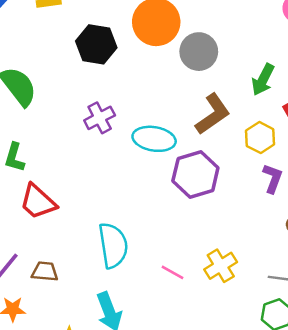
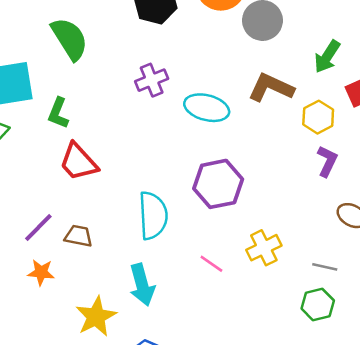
brown L-shape: (213, 114) -> (271, 88), turned -126
purple hexagon: (195, 174) -> (218, 184), moved
pink line: (173, 272) -> (211, 264), moved

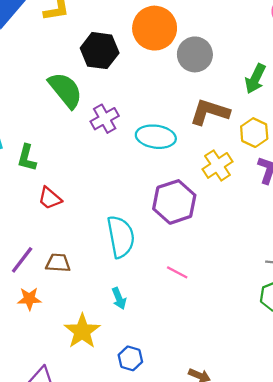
green semicircle: (70, 39) -> (65, 90), moved
red trapezoid: (78, 162) -> (50, 198), size x0.7
yellow cross: (264, 248) -> (217, 165), moved
cyan arrow: (142, 285) -> (119, 298), size x0.6

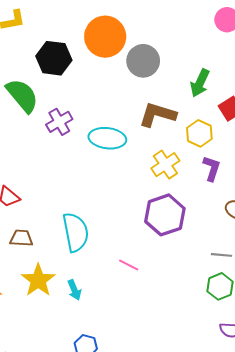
purple hexagon: (174, 202) -> (165, 215), moved
brown trapezoid: (58, 263) -> (21, 238), moved
yellow star: (82, 331) -> (38, 280), moved

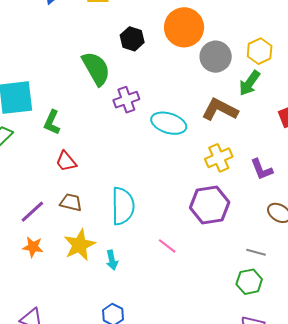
black hexagon: (54, 58) -> (132, 39), size x0.7
green arrow: (200, 83) -> (249, 83), moved
yellow hexagon: (199, 133) -> (260, 51), moved
purple L-shape: (212, 168) -> (262, 169), turned 130

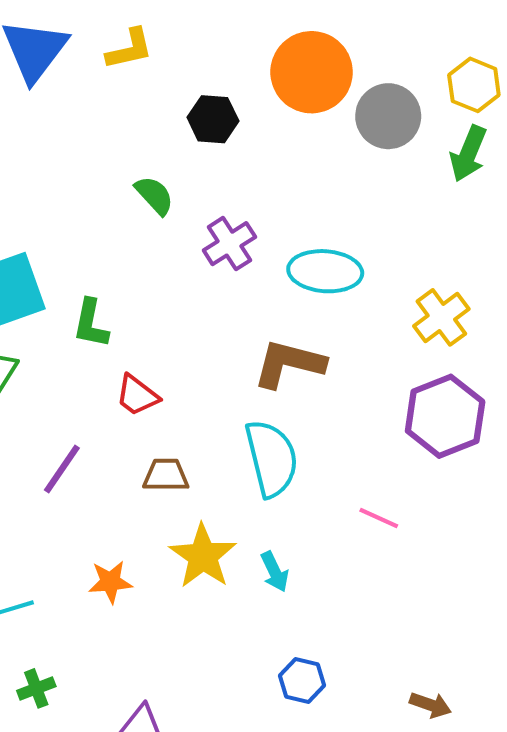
green semicircle: (96, 68) -> (154, 195), size x0.6
brown L-shape: (220, 110) -> (289, 364), moved
purple line: (32, 212) -> (62, 469), moved

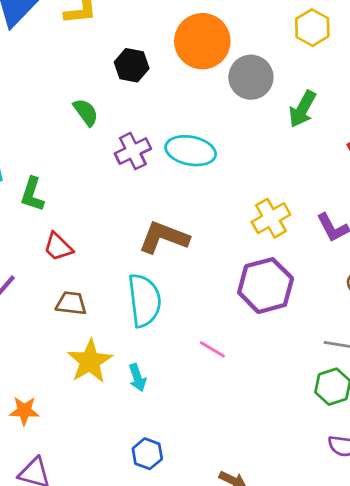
yellow hexagon: (474, 85) -> (312, 28), moved
cyan ellipse: (325, 271) -> (191, 151), moved
orange star: (110, 582) -> (24, 411), moved

